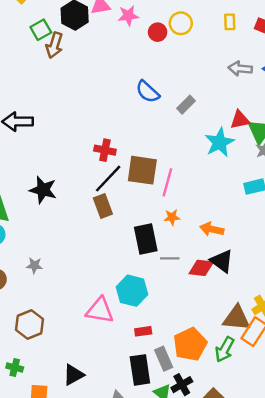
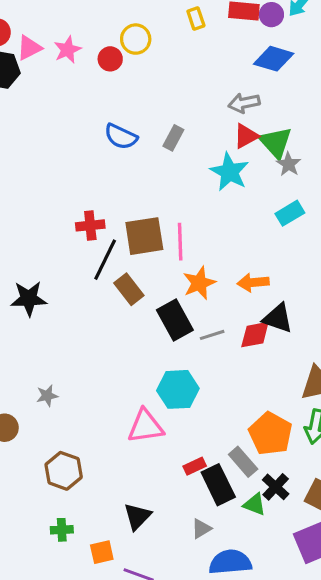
gray arrow: (240, 69) -> (244, 103), moved
brown rectangle: (103, 206) -> (129, 289), moved
orange star: (172, 217) -> (199, 283), size x1.5
red rectangle: (143, 331) -> (195, 466), moved

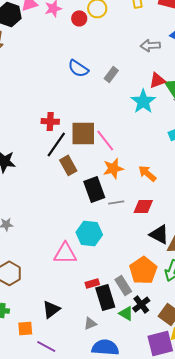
gray arrow: (244, 103) -> (150, 45), moved
pink line: (180, 242) -> (105, 140), turned -45
orange arrow: (253, 282) -> (147, 173), turned 36
black triangle: (278, 318) -> (159, 234), moved

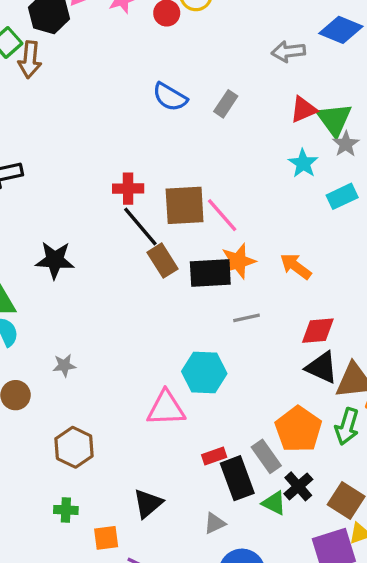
cyan star: (143, 101) -> (303, 163), moved, size x0.7
black line: (56, 144) -> (140, 226), turned -72
black rectangle: (94, 189) -> (210, 273), moved, turned -70
red diamond: (143, 206) -> (318, 331), moved

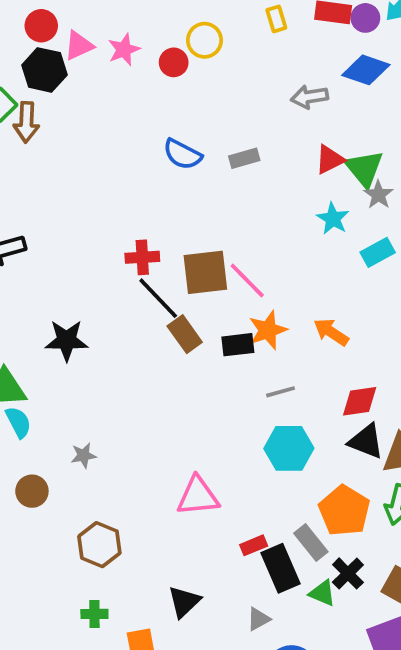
gray rectangle: (226, 104) -> (244, 158), turned 44
black rectangle: (210, 273) -> (238, 345), size x0.7
cyan hexagon: (204, 372) -> (289, 448), moved

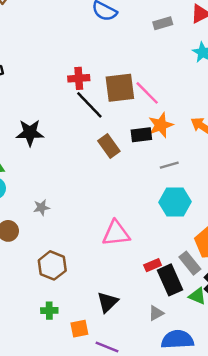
gray rectangle: (244, 158) -> (163, 23), moved
brown rectangle: (185, 334) -> (109, 146), moved

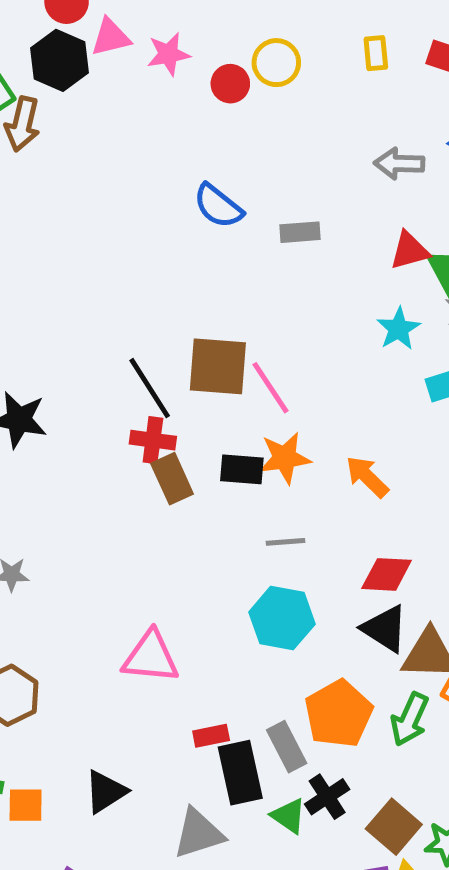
gray rectangle: (163, 23) -> (300, 232), moved
red cross: (79, 78) -> (153, 440), moved
gray triangle: (156, 313) -> (198, 833), size x1.6
orange square: (79, 329) -> (26, 805), moved

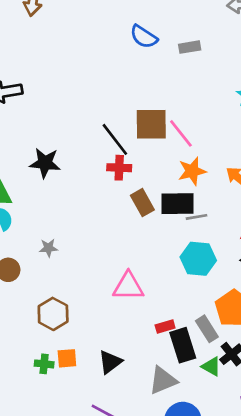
black rectangle: (242, 469) -> (178, 204), moved, size x1.4
brown rectangle: (172, 479) -> (142, 203), moved
orange square: (26, 805) -> (67, 358), moved

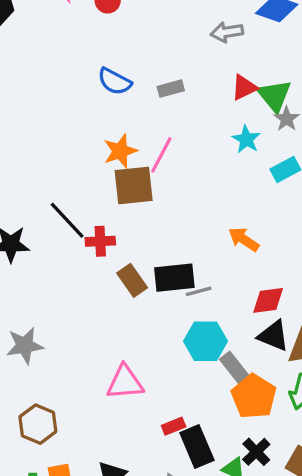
pink line: (181, 133) -> (161, 155), moved, turned 72
black line: (115, 139) -> (67, 220), moved
orange star: (192, 171) -> (120, 151), moved
gray star: (48, 248) -> (25, 346), size x1.6
gray rectangle: (207, 329) -> (234, 368), moved

